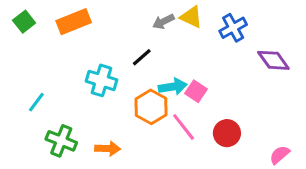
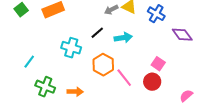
blue cross: (233, 28) -> (156, 14), turned -30
cyan arrow: (173, 87) -> (123, 38), moved
pink square: (196, 91) -> (158, 64), moved

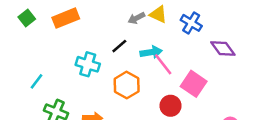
pink square: (158, 64) -> (194, 84), size x1.5
pink line: (124, 78) -> (163, 64), moved
red circle: (152, 82) -> (171, 106), moved

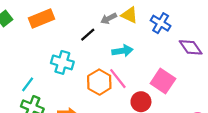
black line: (119, 46) -> (88, 35), moved
pink line: (163, 64) -> (118, 79), moved
cyan line: (37, 81) -> (28, 84), moved

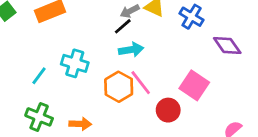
black line: (88, 35) -> (123, 26), moved
cyan arrow: (122, 51) -> (131, 50), moved
cyan line: (28, 84) -> (39, 76), moved

